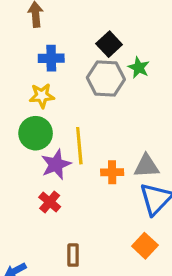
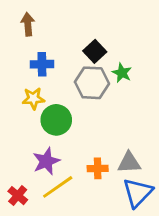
green circle: (36, 133) -> (56, 120), moved
yellow line: (79, 146) -> (58, 187), moved, turned 60
red cross: (50, 202) -> (18, 196), moved

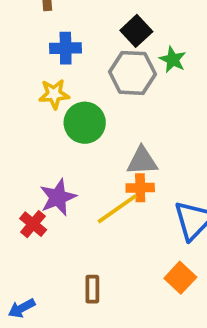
purple star: (46, 161) -> (58, 197), moved
gray triangle: (129, 163) -> (142, 161), moved
yellow line: (58, 187) -> (117, 209), moved

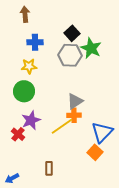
green star: (173, 60) -> (91, 48), size x1.5
green circle: (85, 123) -> (24, 91), moved
gray triangle: (142, 161) -> (75, 101), turned -30
orange square: (180, 278) -> (95, 152), moved

